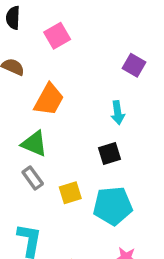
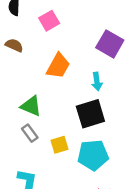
purple square: (134, 65) -> (110, 44), size x1.5
orange trapezoid: (49, 100) -> (58, 66), moved
black square: (109, 153) -> (90, 114), size x1.6

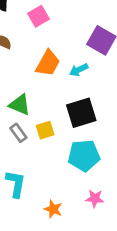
cyan arrow: (97, 81) -> (79, 70), moved, turned 72
yellow square: (59, 145) -> (45, 130), moved

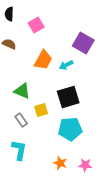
gray rectangle: (18, 133) -> (21, 120), moved
pink star: (95, 198) -> (85, 165), moved
orange star: (53, 209) -> (60, 163), moved

